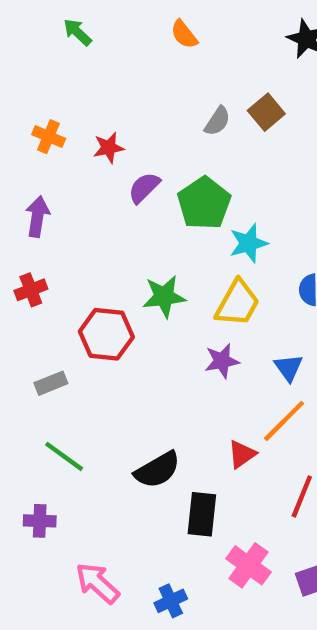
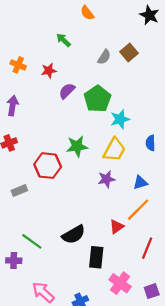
green arrow: (77, 32) -> (63, 40), moved
blue triangle: (289, 368) -> (140, 183), turned 49
green line: (64, 456) -> (32, 241), moved

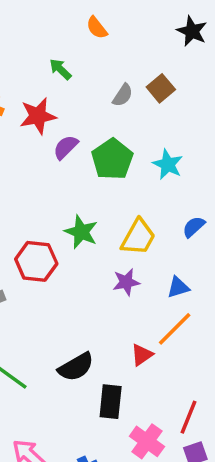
red star: (49, 71) -> (38, 116), size x1.5
cyan star: (120, 119) -> (168, 164), moved, turned -30
blue semicircle: (151, 143) -> (194, 227), turned 49
green star: (77, 146) -> (81, 232), turned 30
red line: (147, 248) -> (188, 417), moved

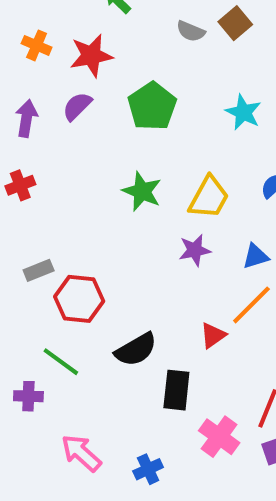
gray semicircle: (123, 95) -> (191, 31), turned 80
purple semicircle: (66, 147) -> (77, 106), moved
green pentagon: (112, 159) -> (152, 106), moved
red hexagon: (36, 261) -> (79, 299), moved

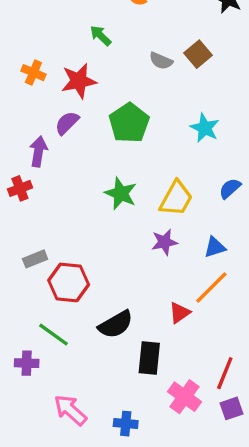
purple arrow: (26, 118) -> (38, 151), moved
blue cross: (148, 469) -> (126, 424), turned 30

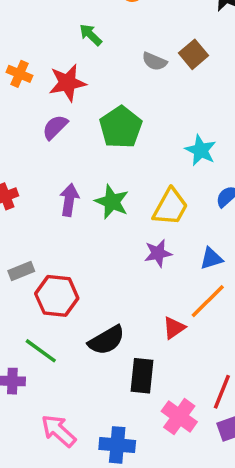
cyan star: (205, 128) -> (201, 150), moved
purple arrow: (38, 151) -> (69, 200), moved
blue cross: (126, 424) -> (117, 445), size x1.4

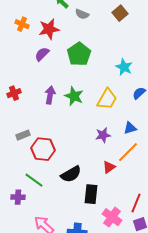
gray semicircle: (154, 61) -> (82, 14), moved
purple star: (158, 253) -> (103, 135), moved

